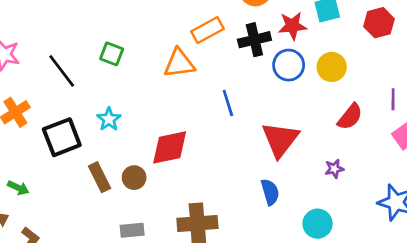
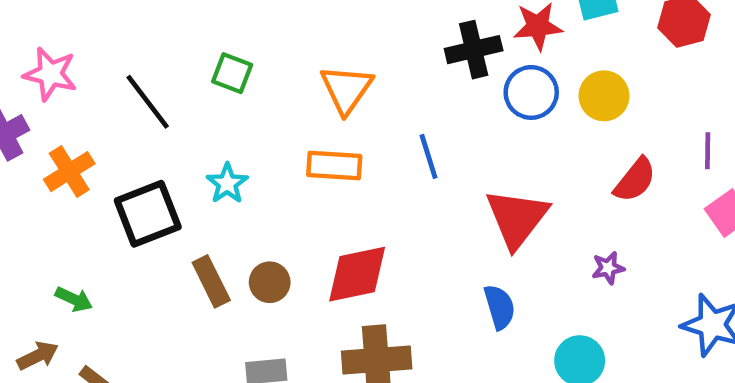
orange rectangle: (208, 30) -> (334, 166), moved, turned 32
orange triangle: (179, 63) -> (346, 89), turned -48
red diamond: (170, 147) -> (357, 274), moved

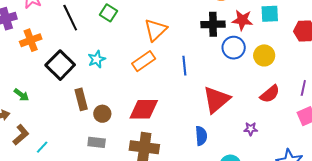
orange rectangle: (334, 166) -> (144, 61), turned -50
black square: (148, 214) -> (60, 65), turned -36
brown circle: (270, 282) -> (102, 114), moved

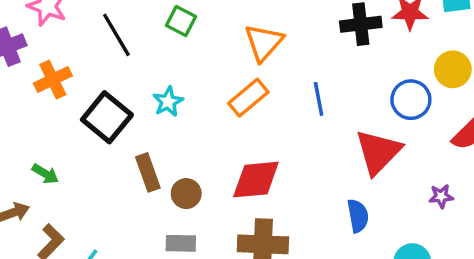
blue circle: (234, 48) -> (411, 100), moved

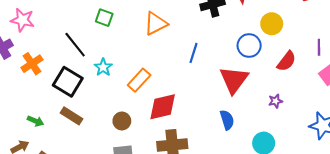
black line: (116, 35) -> (75, 45), moved
orange triangle: (264, 42) -> (156, 24), turned 30
orange rectangle: (248, 98) -> (139, 80), moved
blue line: (319, 99) -> (193, 53), turned 36
brown rectangle: (148, 172) -> (71, 116), moved, turned -30

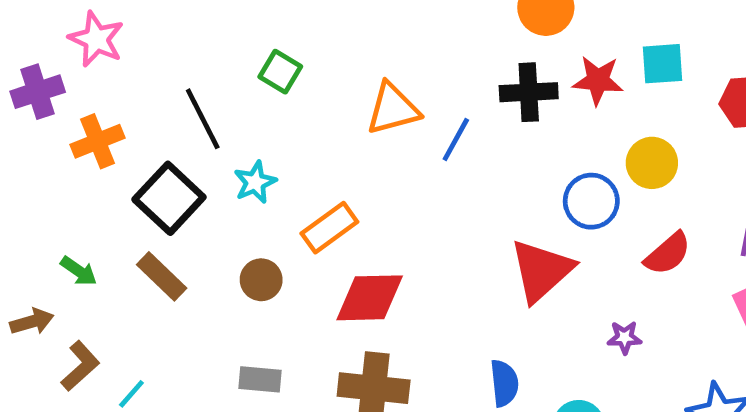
blue line: (193, 53) -> (456, 139), moved
blue semicircle: (227, 120) -> (504, 383), moved
brown circle: (122, 121) -> (261, 280), moved

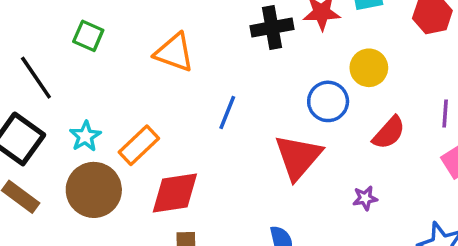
orange triangle: (393, 109) -> (174, 52), turned 42
blue line: (456, 139) -> (227, 113), moved
cyan star: (255, 182) -> (85, 136), moved
brown circle: (261, 280) -> (94, 190), size x1.8

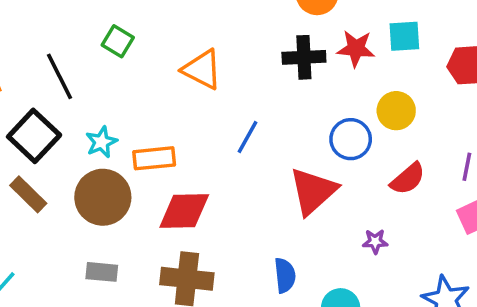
orange rectangle: (139, 145) -> (154, 158), turned 30

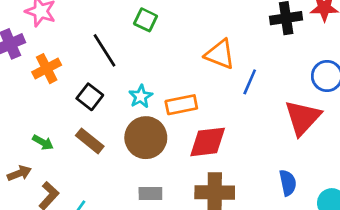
orange triangle: (202, 69) -> (220, 54), moved
black square: (34, 136) -> (90, 97), size x0.7

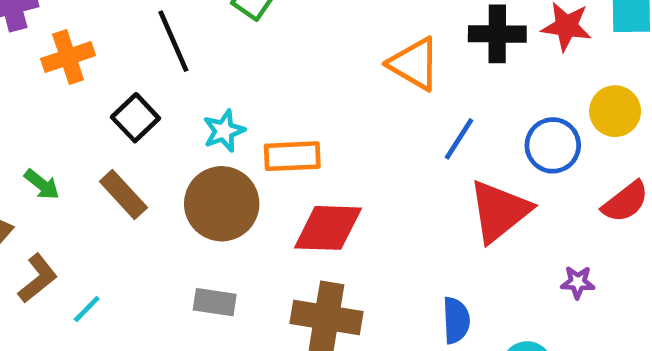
orange triangle: (220, 54) -> (414, 64), moved
blue line: (250, 82) -> (459, 139), moved

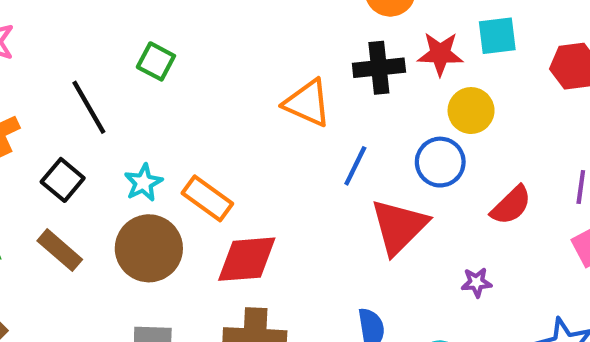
yellow circle: (615, 111) -> (471, 111), moved
orange rectangle: (292, 156) -> (207, 198), turned 45

